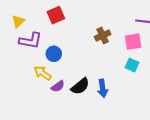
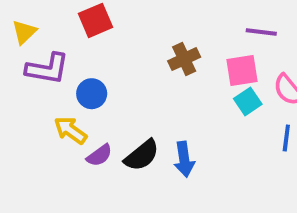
cyan square: (132, 65) -> (248, 101), moved, turned 32

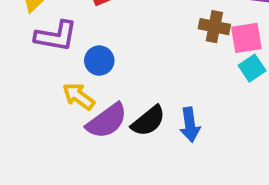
brown cross: (184, 59) -> (214, 27), moved, turned 36
purple semicircle: (99, 155) -> (107, 121), size x1.6

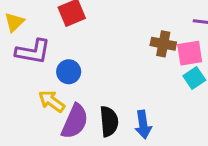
purple semicircle: (107, 121) -> (75, 121), turned -30
black semicircle: (148, 121) -> (109, 121), turned -56

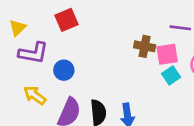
yellow arrow: (52, 101) -> (35, 95), moved

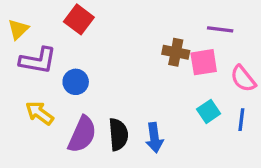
red square: (66, 20) -> (79, 19), turned -30
cyan square: (171, 75) -> (209, 111), moved

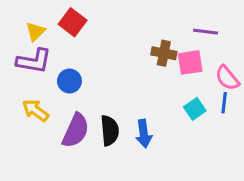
yellow triangle: (18, 29) -> (35, 32), moved
blue line: (241, 120) -> (224, 103), moved

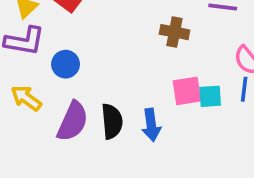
pink square: (190, 62) -> (187, 91), moved
cyan square: (195, 109) -> (210, 96), turned 30

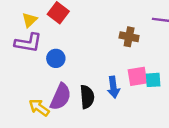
yellow arrow: (26, 98) -> (39, 108), moved
blue arrow: (151, 125) -> (113, 87), moved

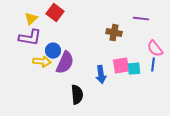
purple semicircle: (61, 97) -> (65, 63), moved
black semicircle: (87, 97) -> (77, 95), moved
yellow arrow: (39, 108) -> (42, 62), moved, turned 150

